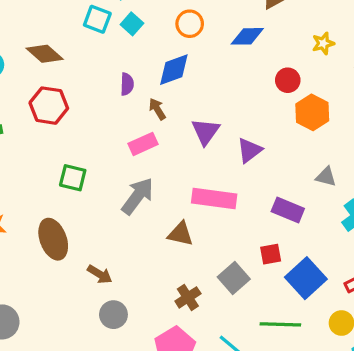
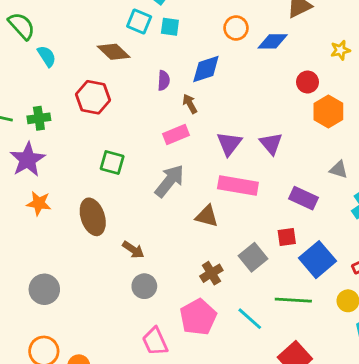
cyan square: (132, 24) -> (170, 27), turned -36
orange circle: (190, 24) -> (236, 28), moved
brown diamond: (45, 54) -> (114, 52), moved
purple triangle: (206, 132) -> (229, 144), moved
purple triangle: (249, 150) -> (271, 144), turned -35

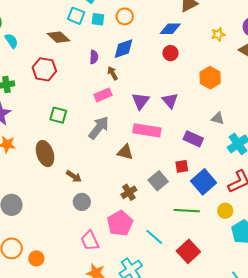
orange circle: (236, 28) -> (125, 16), moved
red circle: (308, 82) -> (170, 53), moved
cyan line: (250, 319) -> (154, 237), moved

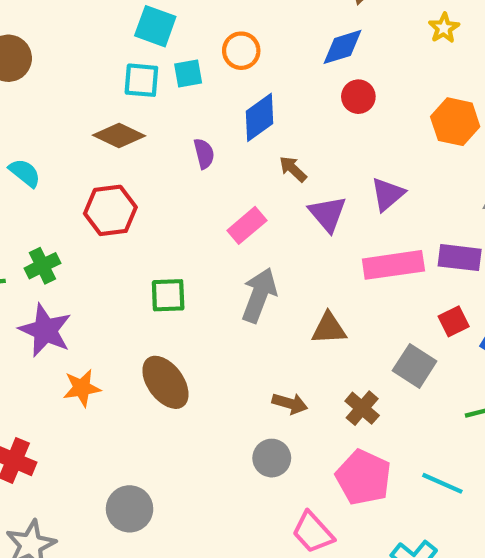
brown arrow: (113, 73) -> (293, 169), moved
purple triangle: (170, 101) -> (388, 194), turned 48
pink rectangle: (147, 130) -> (393, 265), moved
brown arrow: (74, 176) -> (290, 403), moved

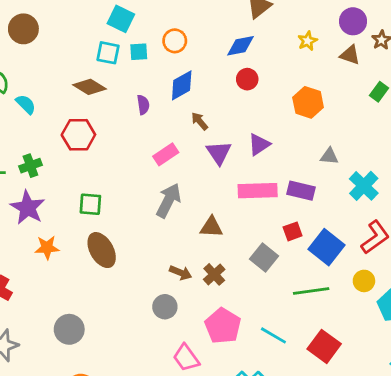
green square: (168, 295) -> (90, 204), moved
brown cross: (362, 408) -> (214, 274), moved

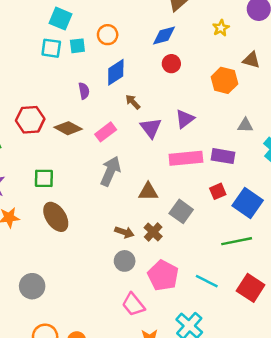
brown triangle: (350, 55) -> (251, 60), moved
brown diamond: (90, 87) -> (68, 128), moved
gray square: (264, 258) -> (181, 211), moved
gray circle: (165, 307) -> (125, 261), moved

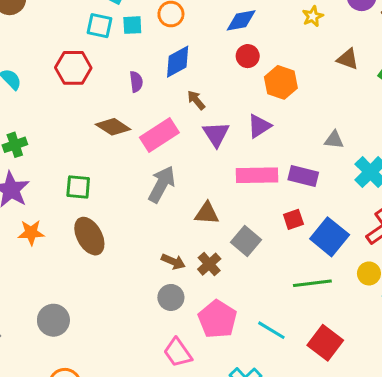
orange hexagon: (224, 80) -> (281, 82), moved
red hexagon: (30, 120) -> (73, 68), moved
pink rectangle: (106, 132) -> (159, 135), size x1.4

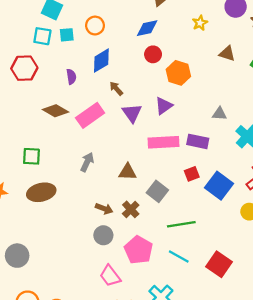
gray arrow: (162, 184) -> (87, 162), moved, size x0.7
brown ellipse: (89, 236) -> (41, 192), turned -72
green line: (312, 283) -> (181, 224), moved

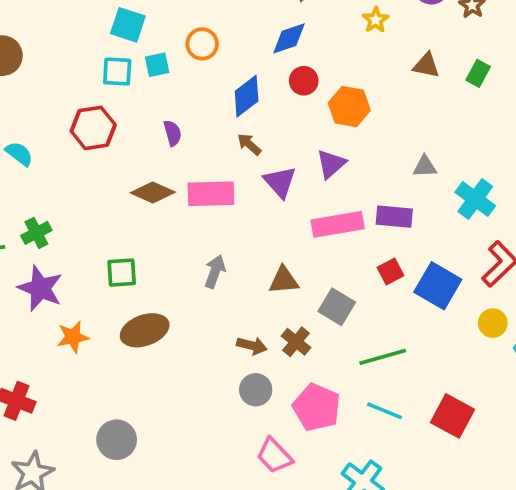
blue diamond: (101, 61) -> (247, 96), moved
pink rectangle: (90, 115) -> (211, 194), turned 40

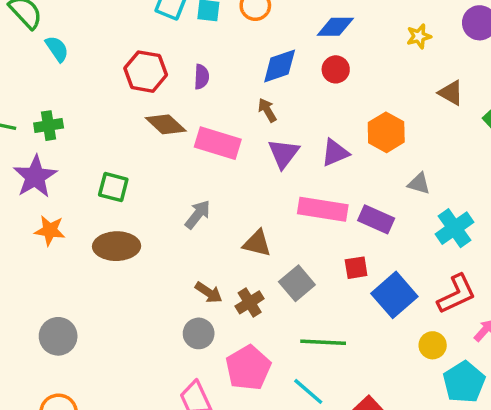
orange hexagon: (349, 107) -> (386, 132), moved
red hexagon: (93, 128) -> (146, 72), moved

